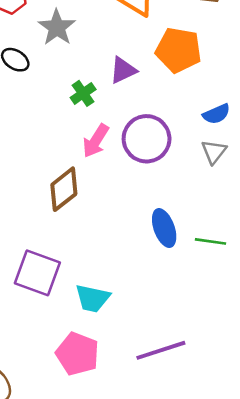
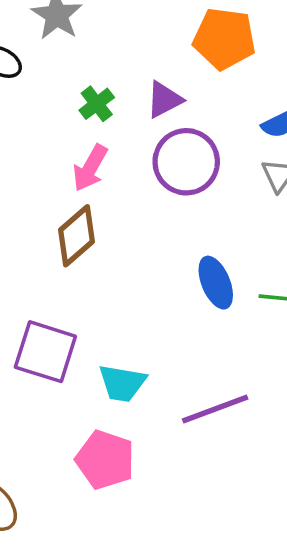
purple triangle: (123, 70) -> (164, 100), moved
pink arrow: (96, 141) -> (90, 168), moved
purple line: (161, 350) -> (215, 409), moved

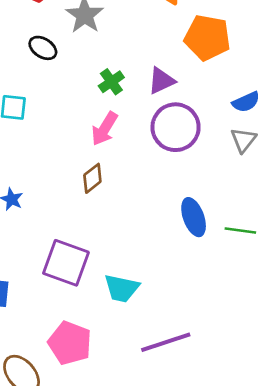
brown diamond: (76, 236) -> (92, 178), size x0.7
purple line: (215, 409) -> (166, 342), moved
pink pentagon: (105, 460) -> (70, 343), moved

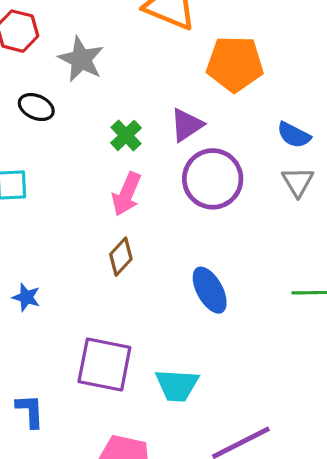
blue semicircle: (246, 102) -> (294, 135), turned 60
blue ellipse: (194, 217) -> (210, 290), moved

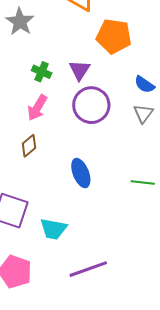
purple triangle: (187, 125) -> (80, 70), turned -30
green cross: (126, 135) -> (42, 72), turned -30

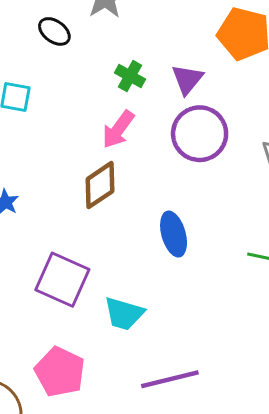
brown diamond: (29, 146) -> (100, 185), size x1.4

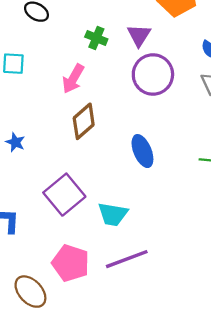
pink arrow: (118, 129) -> (73, 79), moved
purple square: (62, 280) -> (64, 195), turned 33
purple line: (170, 379) -> (127, 259), moved

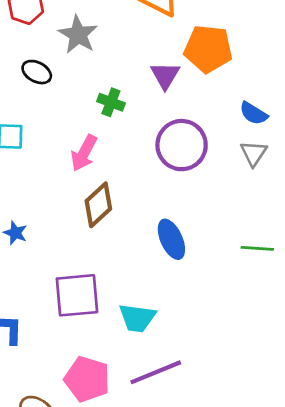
purple triangle: (139, 35) -> (165, 75), moved
purple square: (64, 195) -> (77, 295), turned 36

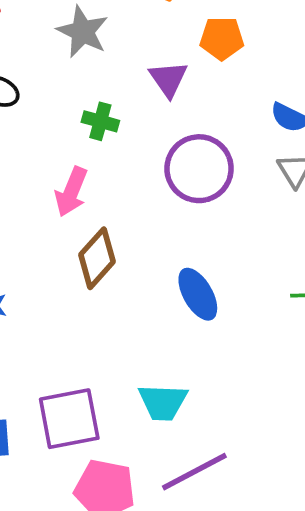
gray star: (78, 35) -> (83, 32), moved
orange pentagon: (208, 49) -> (222, 38), size x0.7
purple square: (77, 295) -> (69, 419), moved

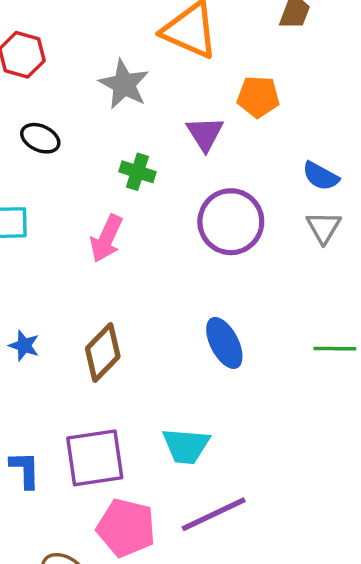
brown diamond: (97, 258) -> (103, 352), moved

